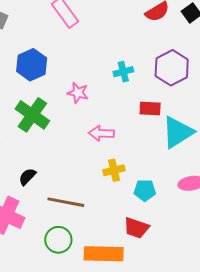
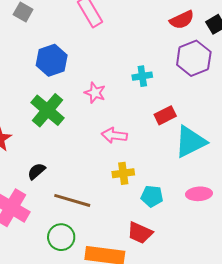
purple hexagon: (172, 68) -> (194, 58), moved
red rectangle: (150, 108) -> (165, 115), turned -35

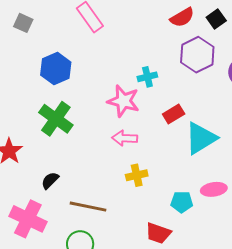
pink star: (95, 93) -> (123, 101), moved, size x1.5
cyan pentagon: (152, 196) -> (182, 202), moved

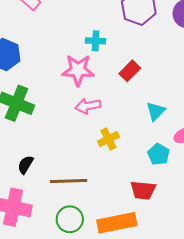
cyan cross: (147, 77) -> (96, 41), turned 30
cyan triangle: (201, 138) -> (156, 111), moved, size x0.6
cyan pentagon: (182, 202) -> (159, 154), turned -30

